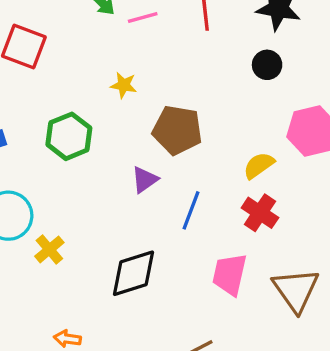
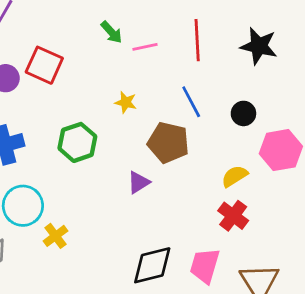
black circle: (267, 65) -> (243, 113), moved
blue line: (191, 210) -> (191, 102), moved, turned -52
black diamond: (133, 273) -> (152, 265), moved

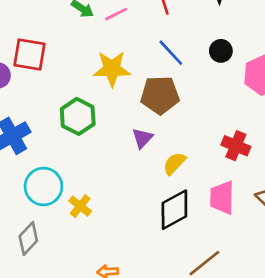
yellow star: (126, 102) -> (112, 69), size x1.8
yellow semicircle: (235, 176) -> (174, 163), moved

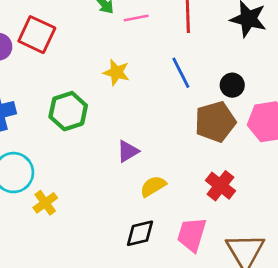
yellow star: (112, 69) -> (116, 72), size x0.7
brown pentagon: (160, 95) -> (215, 122), moved, turned -30
black diamond: (174, 210) -> (140, 233), size x0.7

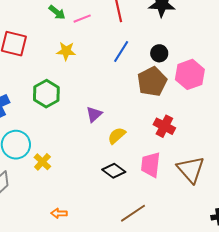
yellow star: (116, 72) -> (66, 51), moved
blue line: (181, 73) -> (121, 51), turned 70
black diamond: (140, 233) -> (114, 171), turned 60

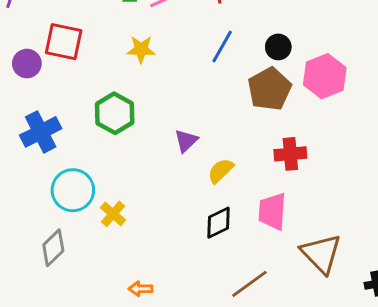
red cross: (164, 126) -> (290, 154), turned -30
brown triangle: (191, 169) -> (321, 254), moved
black diamond: (114, 171) -> (218, 223), turned -60

